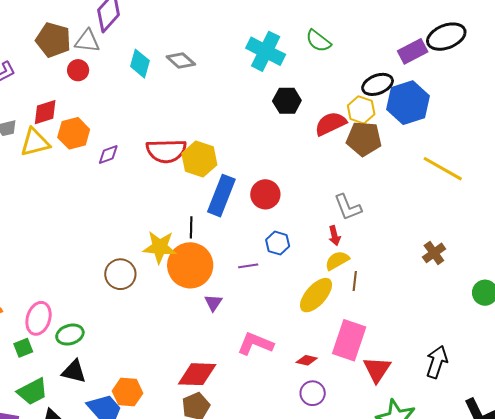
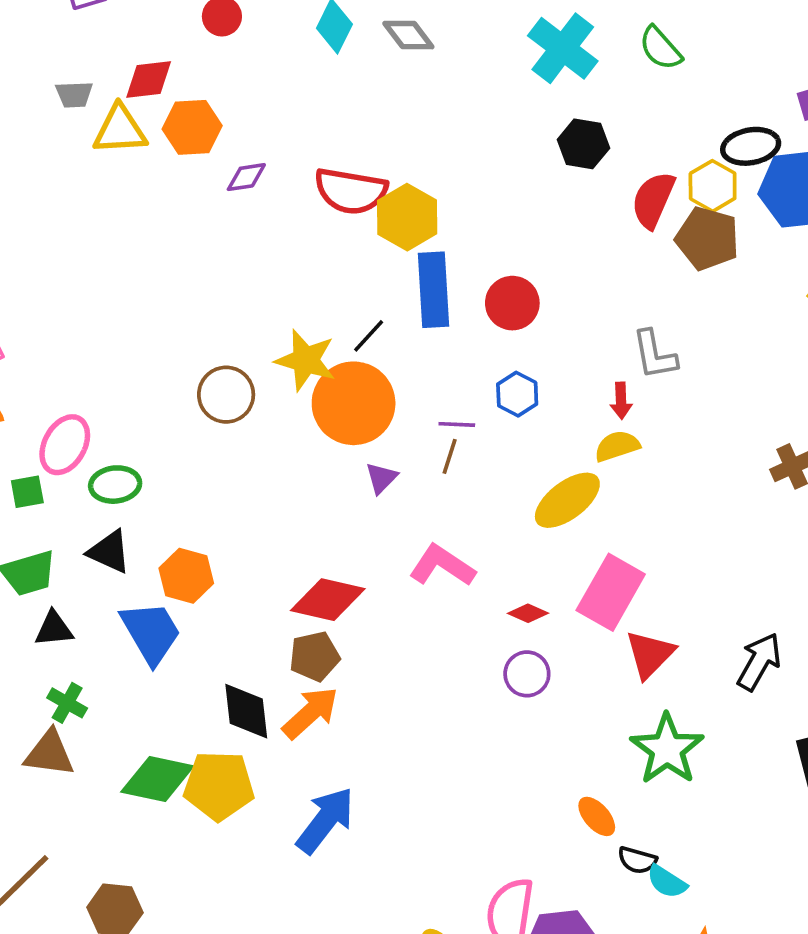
red semicircle: (331, 124) -> (653, 200), turned -52
blue rectangle: (221, 196) -> (434, 290), turned -36
black line: (191, 227) -> (369, 336), turned 30
brown line: (355, 281) -> (450, 456), moved
orange hexagon: (127, 392) -> (186, 576), moved

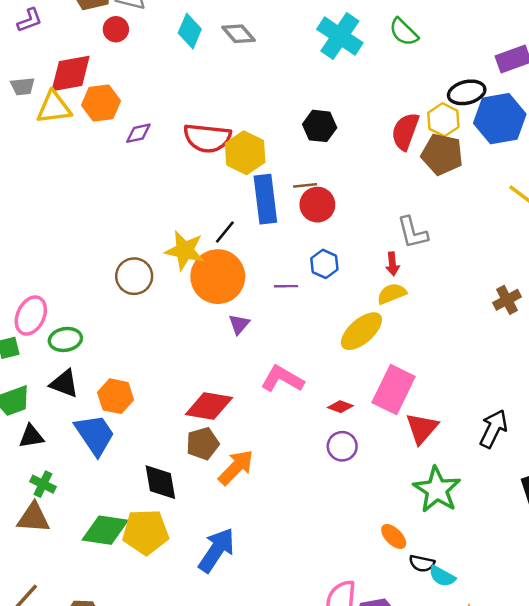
red diamond: (149, 80) -> (71, 73), size x1.4
black hexagon: (583, 144) -> (320, 126), moved
brown line: (450, 456) -> (305, 185), moved, turned 70
orange arrow: (310, 713) -> (236, 467), moved

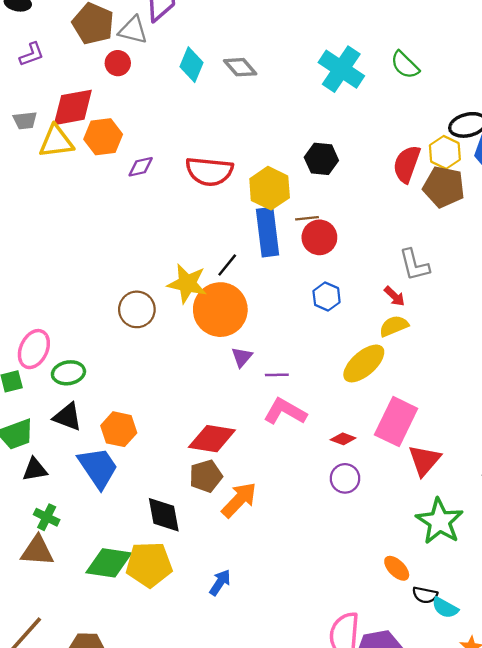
yellow hexagon: (245, 153) -> (270, 188), moved
red arrow: (392, 264) -> (394, 296), turned -40
purple line: (286, 286) -> (277, 375), moved
blue arrow: (217, 550) -> (220, 582), size x0.6

